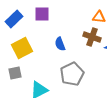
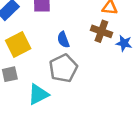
gray pentagon: (72, 74) -> (63, 68), moved

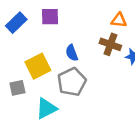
yellow square: (18, 44) -> (38, 66), moved

